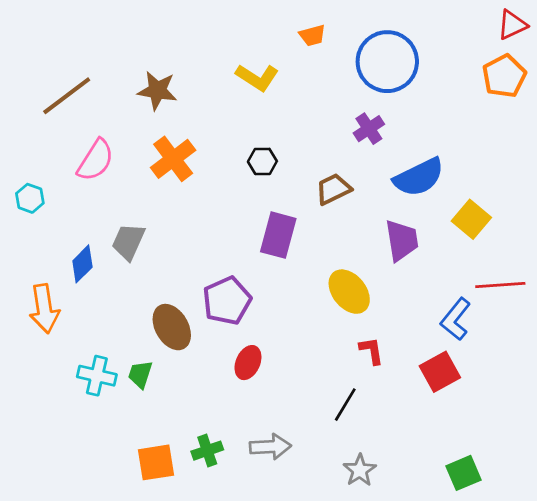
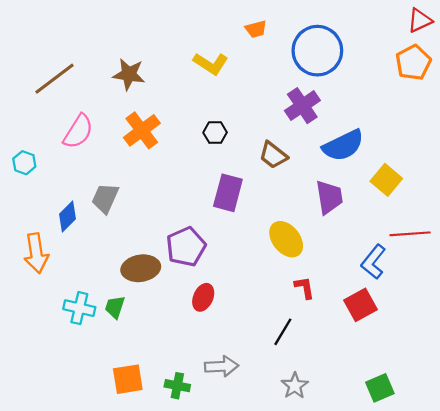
purple cross: (369, 129) -> (302, 106), size x1.4
brown trapezoid: (333, 189) -> (273, 155), turned -116
brown ellipse: (172, 327) -> (141, 268), turned -69
green cross: (207, 451) -> (177, 386), moved, turned 30

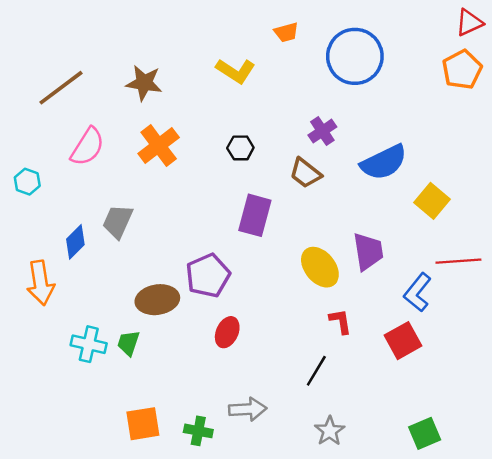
purple cross: (302, 106) -> (322, 131), moved, size x0.7
purple trapezoid: (329, 197) -> (368, 251), moved

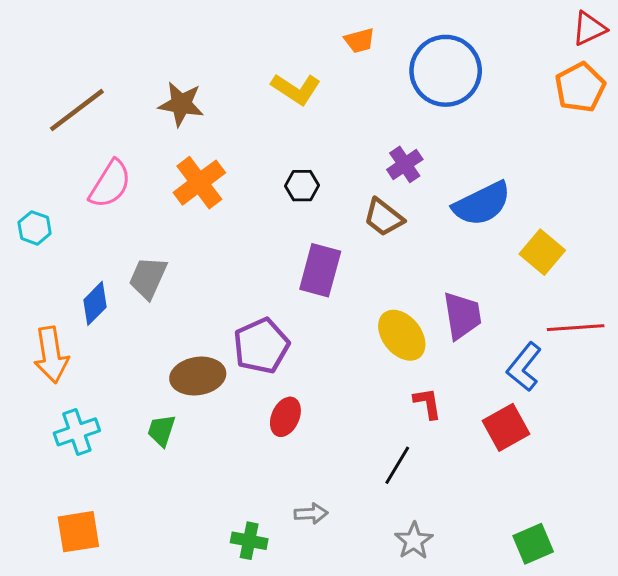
cyan cross: (89, 344) -> (77, 432), moved, turned -32
gray arrow: (248, 409) -> (311, 514), size x0.7
orange square: (143, 424) -> (78, 532), moved

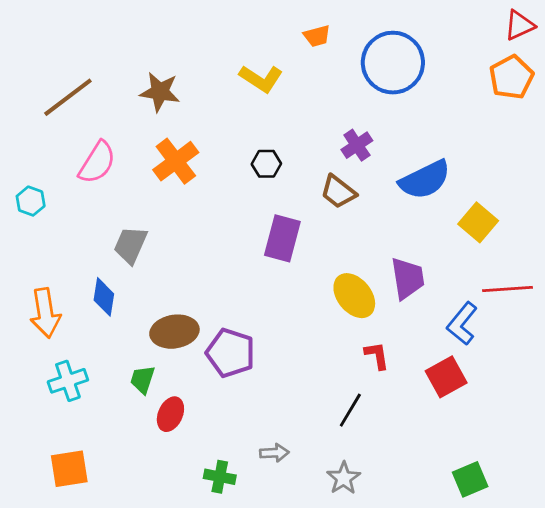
blue diamond: (95, 303) -> (104, 297), moved, turned -36
purple pentagon: (261, 346) -> (230, 353), moved, turned -30
red ellipse: (285, 417) -> (170, 414), moved
gray star: (414, 541) -> (344, 478), moved

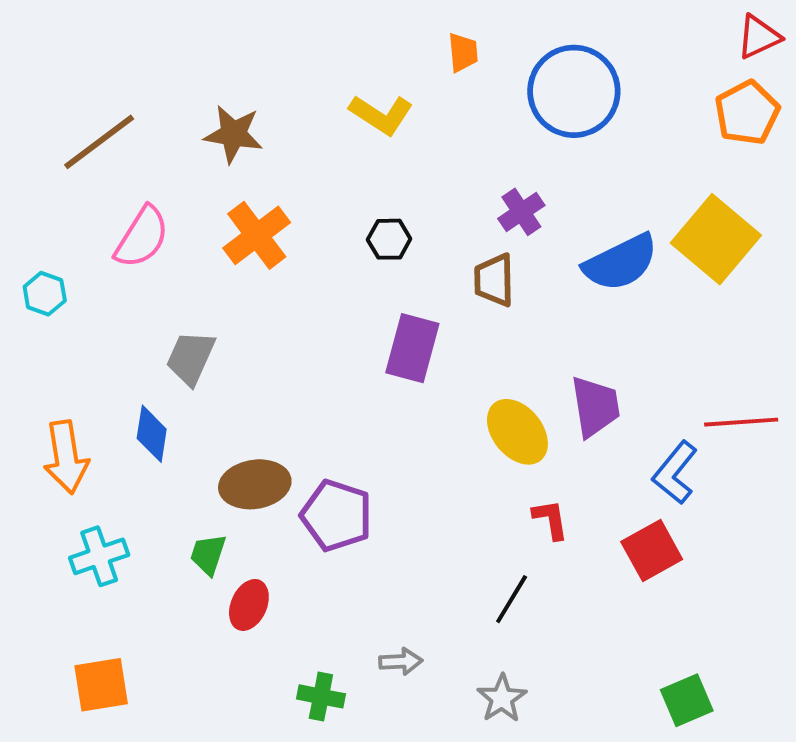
orange trapezoid: (317, 36) -> (463, 52), turned -80
brown trapezoid: (338, 192) -> (494, 280), turned 51
yellow square: (478, 222) -> (716, 239), moved, size x1.5

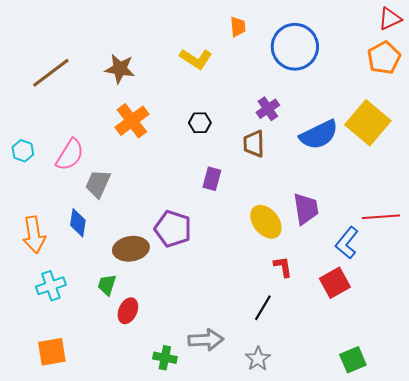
pink semicircle: (142, 237) -> (70, 155), moved
purple rectangle: (412, 348) -> (212, 179), size x0.7
purple pentagon: (336, 515) -> (173, 229), moved
gray arrow: (401, 661) -> (206, 340), size x1.6

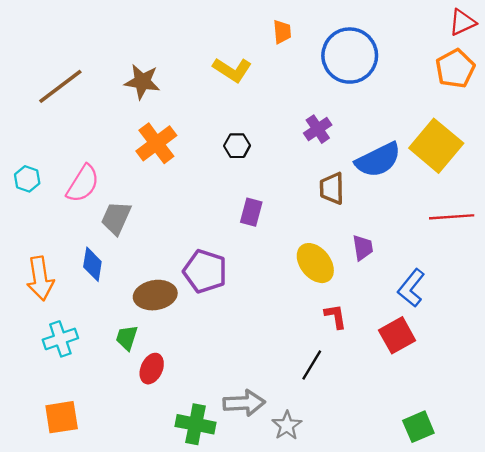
brown trapezoid: (254, 144) -> (332, 188), moved
purple trapezoid: (306, 209) -> (363, 248), size x0.7
red line: (381, 217) -> (452, 217), moved
green cross: (165, 358) -> (196, 424), size x1.4
gray star: (258, 359) -> (287, 425), moved

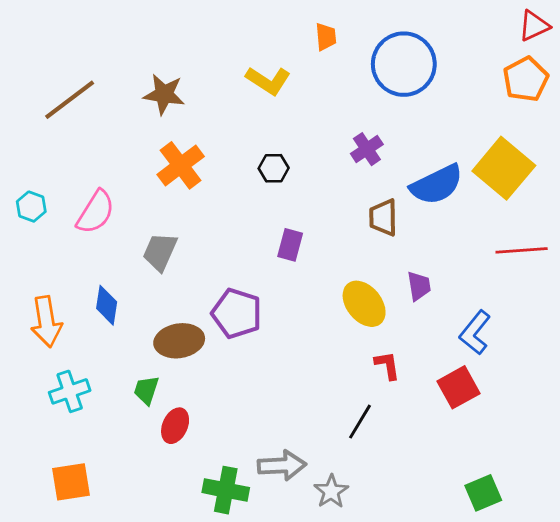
gray trapezoid: (116, 218) -> (160, 252), moved

